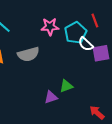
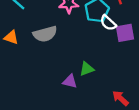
purple triangle: (51, 97) -> (70, 81), turned 32

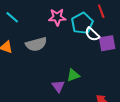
purple triangle: (70, 81) -> (58, 86), turned 40

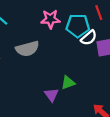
cyan pentagon: (82, 23) -> (78, 26), turned 30
white semicircle: (92, 34) -> (89, 38), turned -84

